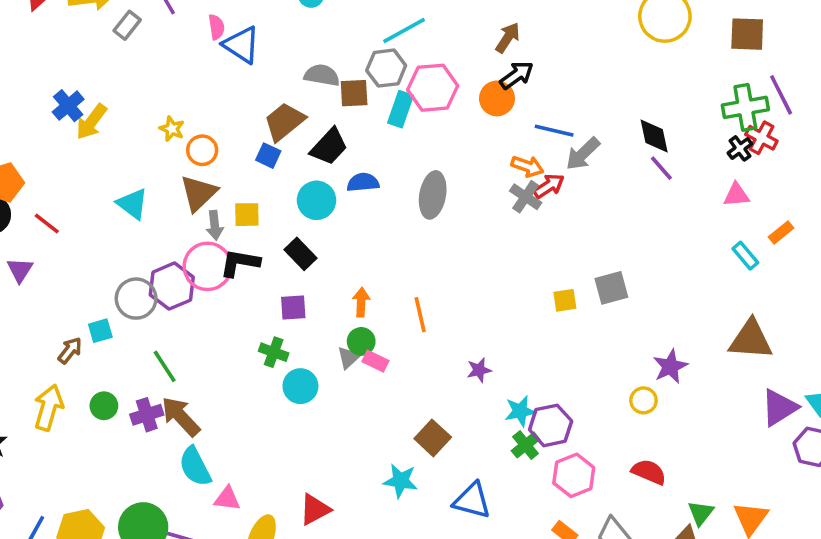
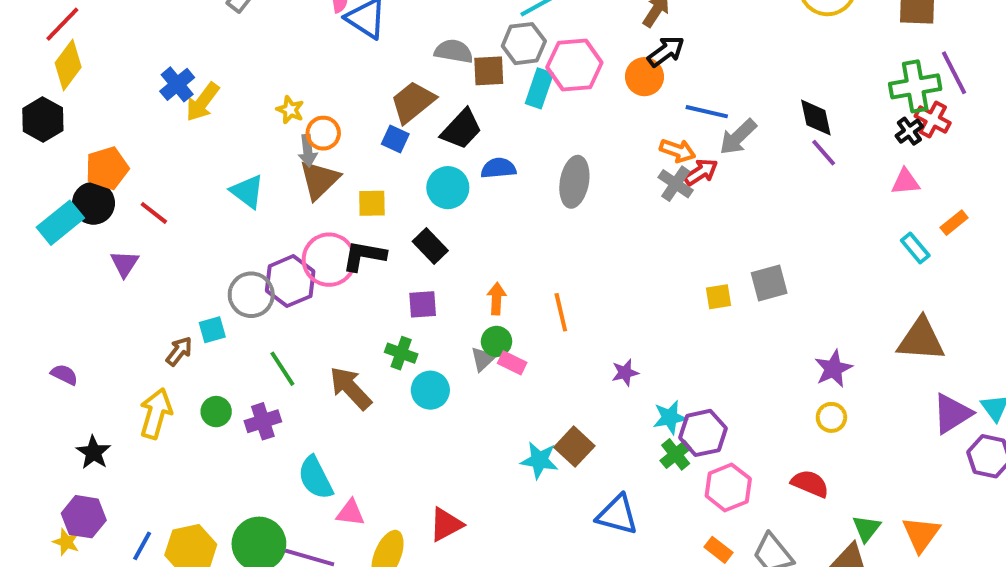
gray arrow: (215, 225) -> (308, 151), moved
yellow circle: (643, 400) -> (831, 417), moved
brown arrow: (181, 416) -> (350, 388), moved
cyan star: (400, 481) -> (539, 460), moved

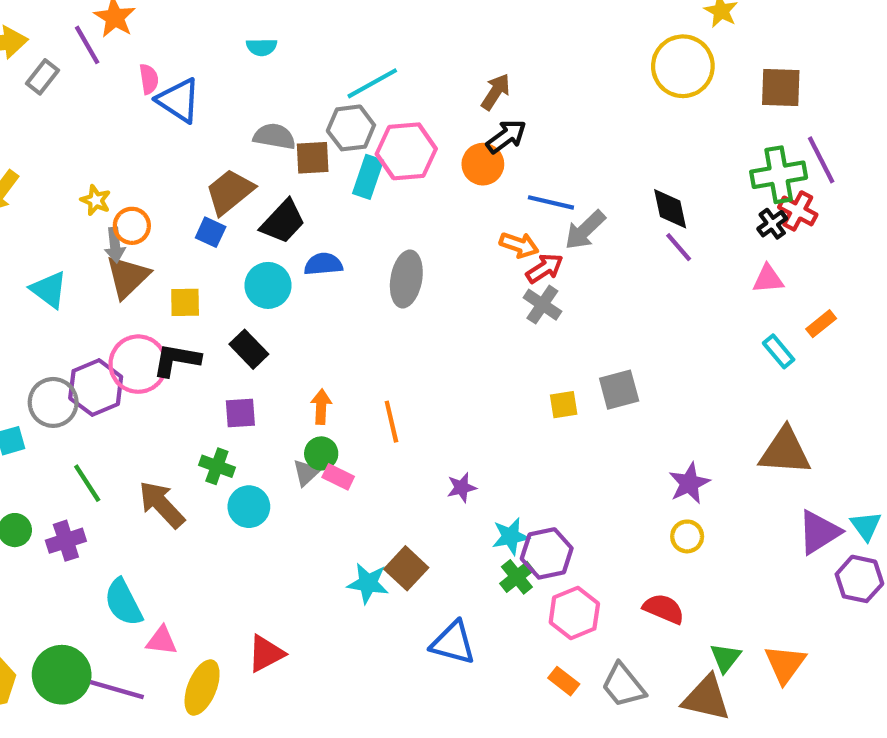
gray cross: (676, 184) -> (542, 305), moved

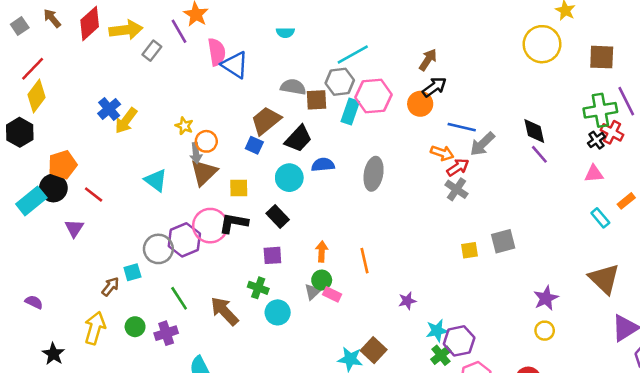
pink semicircle: (149, 79) -> (217, 52), size x1.5
brown triangle: (785, 451) -> (604, 279), turned 40

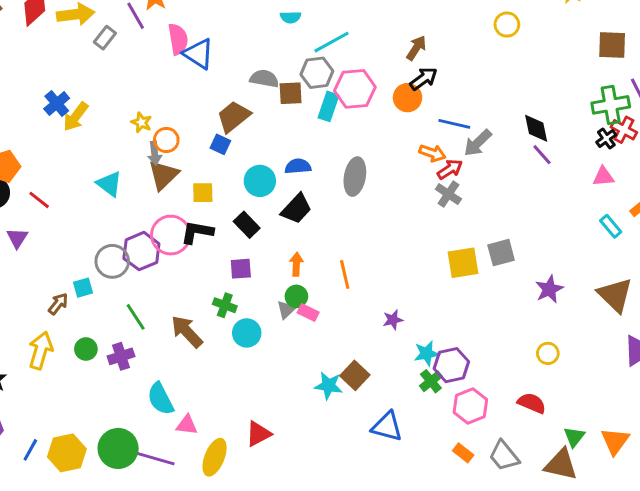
cyan semicircle: (285, 32) -> (291, 17), moved
yellow circle: (542, 44) -> (507, 25), moved, size x0.6
black trapezoid: (298, 139) -> (296, 209), moved
yellow square: (469, 250) -> (463, 263), size x1.6
purple star: (546, 298) -> (549, 289), moved

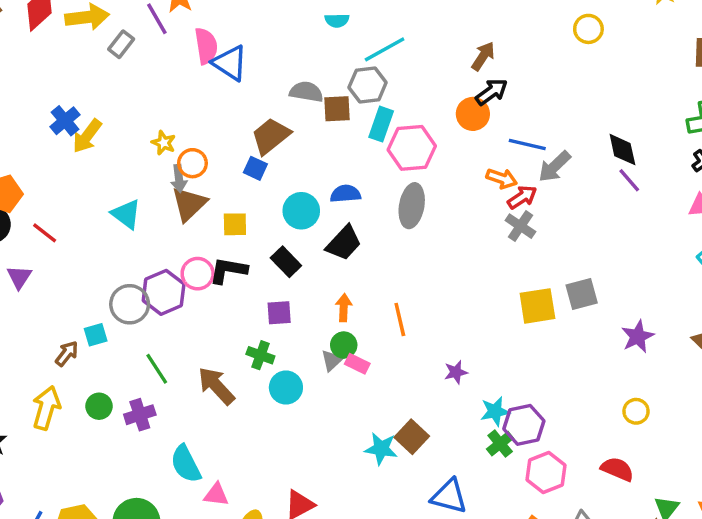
pink hexagon: (355, 89) -> (412, 148), moved
pink circle: (171, 235) -> (198, 274), size x0.7

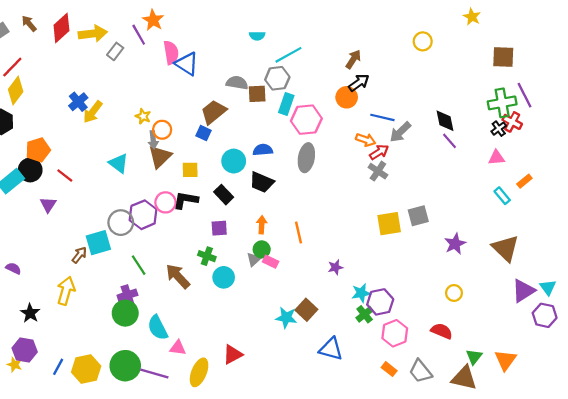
black trapezoid: (344, 243) -> (262, 182), turned 70
cyan square: (96, 335) -> (98, 243), size x1.6
green circle: (99, 406) -> (125, 313), moved, size x1.5

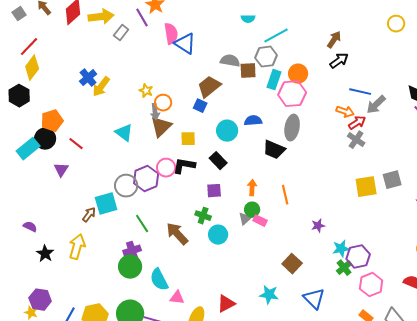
orange circle: (347, 97) -> (298, 74), moved
black trapezoid: (262, 182) -> (274, 150), moved
black star: (30, 313) -> (45, 254), moved
cyan star: (286, 318) -> (269, 295), moved
blue triangle: (331, 349) -> (314, 299), turned 30

